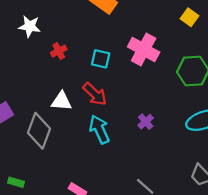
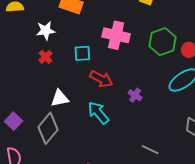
white star: (30, 26) -> (46, 31), moved
red arrow: (95, 94) -> (101, 79), moved
gray diamond: (39, 131) -> (48, 128), turned 36

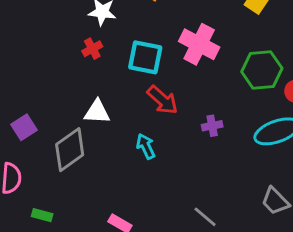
cyan square: (82, 53) -> (145, 57), size x1.4
purple cross: (135, 95) -> (212, 126), moved, turned 32
cyan arrow: (98, 113) -> (146, 146), size x0.7

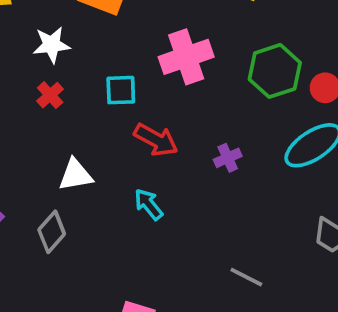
pink cross: (199, 44) -> (186, 57), turned -33
cyan square: (145, 57) -> (121, 90), size x0.7
gray diamond: (70, 150) -> (52, 232), size x0.7

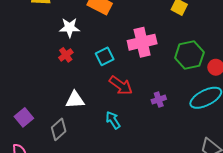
cyan square: (121, 90) -> (105, 56), turned -30

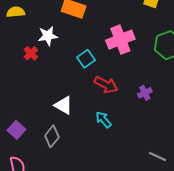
red cross: (66, 55) -> (31, 53), moved
white triangle: (75, 100) -> (63, 105), turned 42

